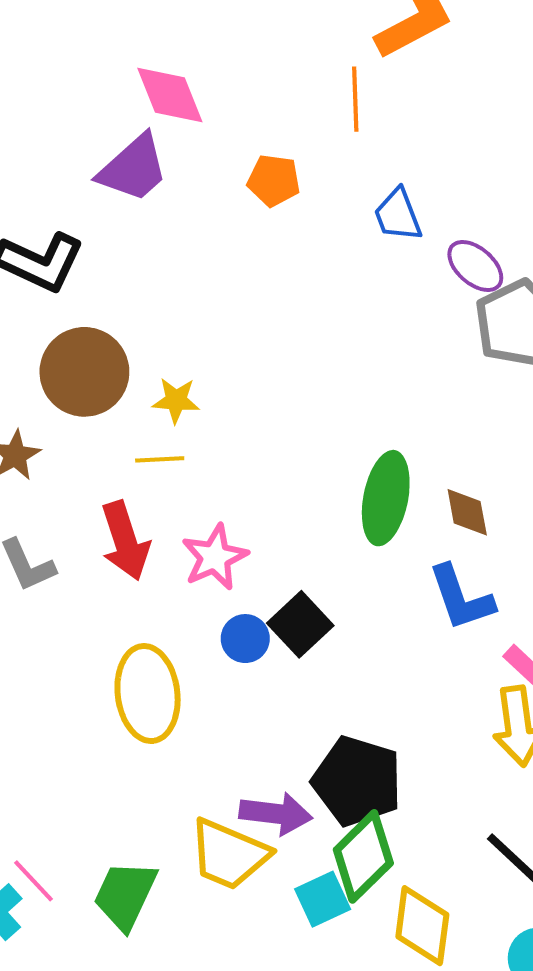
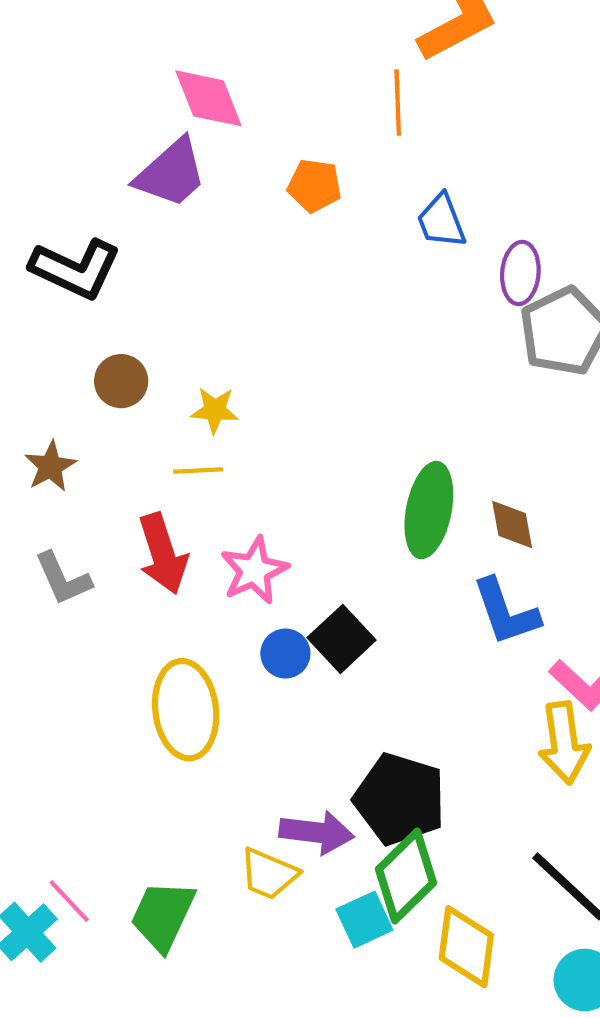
purple ellipse: (475, 266) -> (520, 273), turned 54
brown circle: (84, 372) -> (121, 381), size x0.6
yellow trapezoid: (229, 854) -> (269, 874), size x0.7

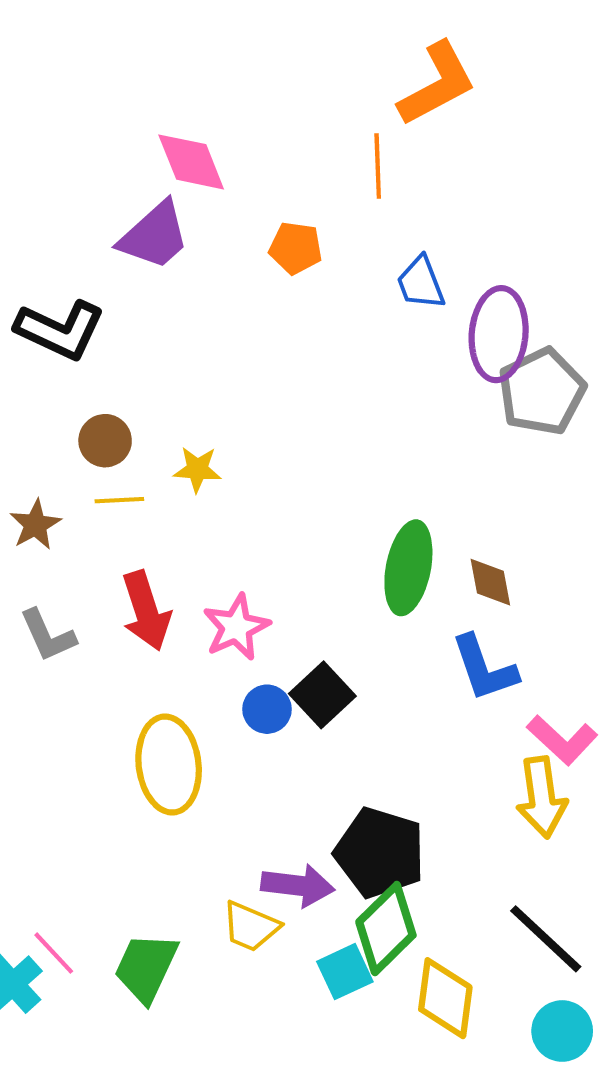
purple ellipse: (520, 273) -> (499, 334), size x1.5
yellow line: (198, 471) -> (119, 500), moved

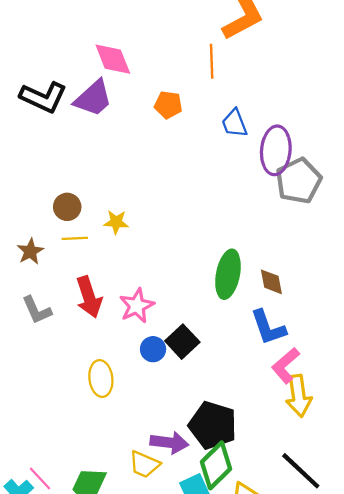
black L-shape: (60, 330) -> (43, 97), moved
pink L-shape: (562, 740) -> (286, 365), moved, turned 96
yellow ellipse: (169, 765) -> (101, 379), size x0.7

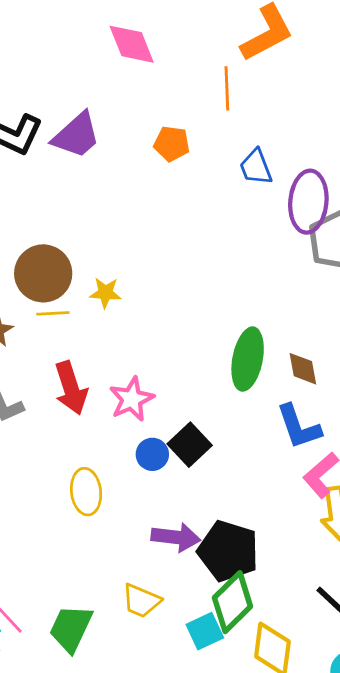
pink diamond: (113, 59) -> (132, 44), moved
brown circle: (67, 207) -> (43, 273), size x1.6
purple arrow: (169, 443) -> (176, 537), moved

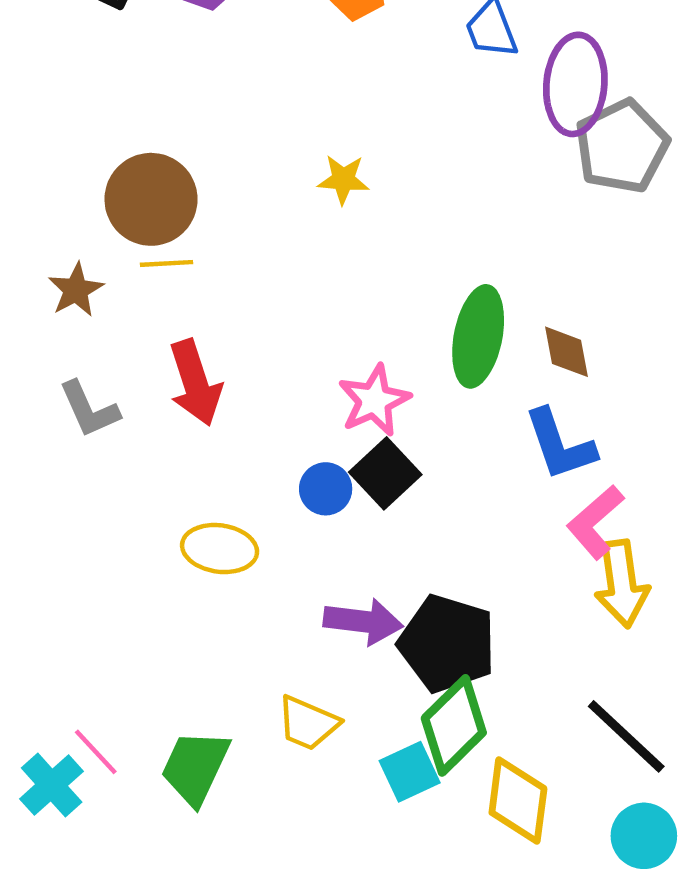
yellow star: (105, 293) -> (343, 179), moved
pink star: (132, 399) -> (374, 400), moved
yellow ellipse: (86, 492) -> (220, 549), turned -75

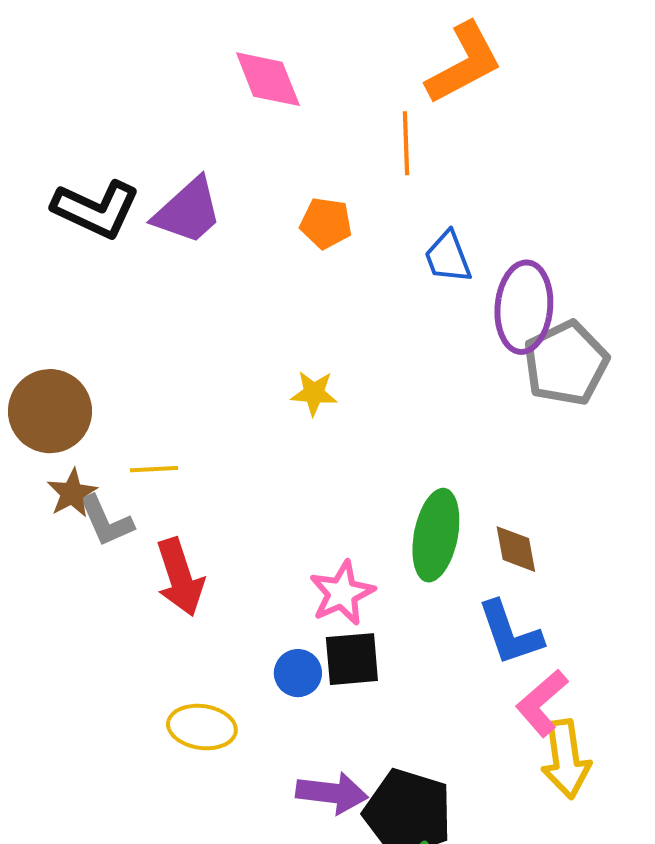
brown circle: (151, 199) -> (50, 411), moved
gray L-shape: (89, 409) -> (106, 521), moved
black square: (385, 473) -> (352, 659), turned 38

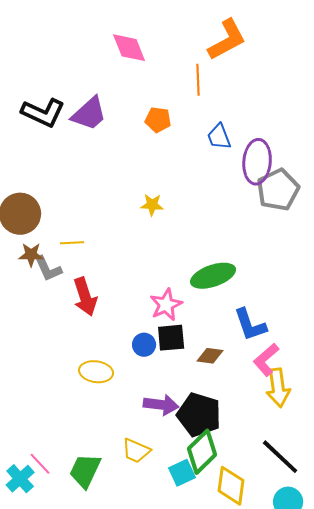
brown star: (72, 493) -> (31, 255), turned 30
green ellipse: (436, 535) -> (213, 276), turned 60
brown diamond: (516, 549) -> (210, 356), moved, turned -72

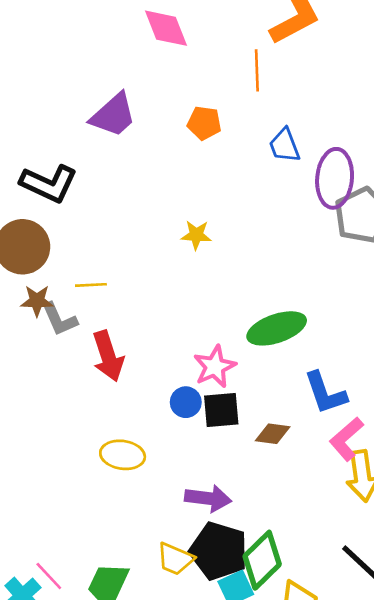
black L-shape: (43, 113) -> (49, 184), moved
blue circle: (144, 345) -> (186, 402), moved
black pentagon: (199, 415) -> (219, 551), moved

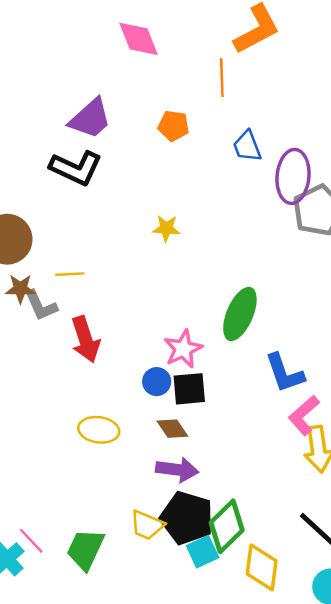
black L-shape: (49, 184) -> (76, 168), moved
green ellipse: (277, 328) -> (240, 314), turned -48
brown diamond: (273, 434) -> (172, 429), moved, turned 48

